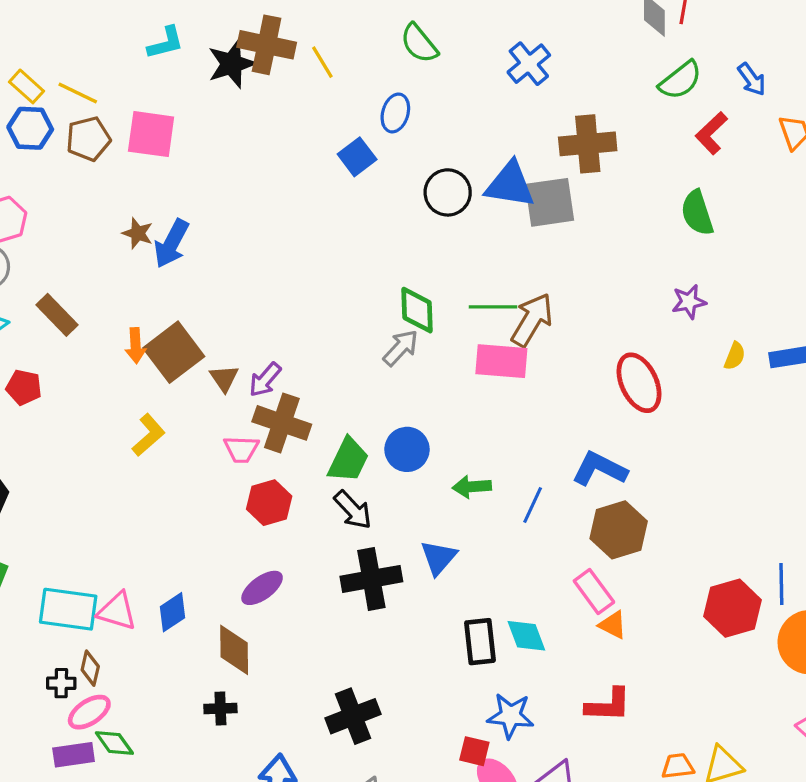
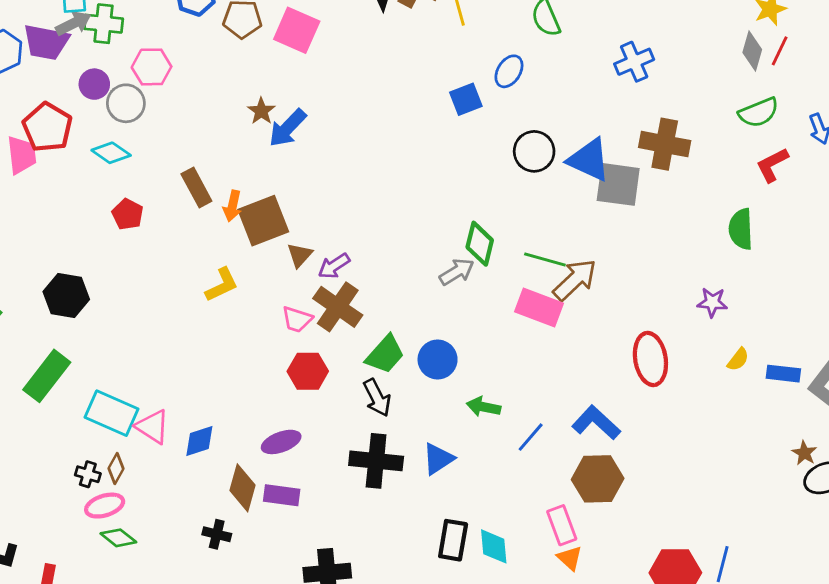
brown rectangle: (57, 315) -> (196, 187), moved
green diamond: (114, 743) -> (118, 538), turned -32
purple rectangle: (74, 755) -> (282, 495), moved

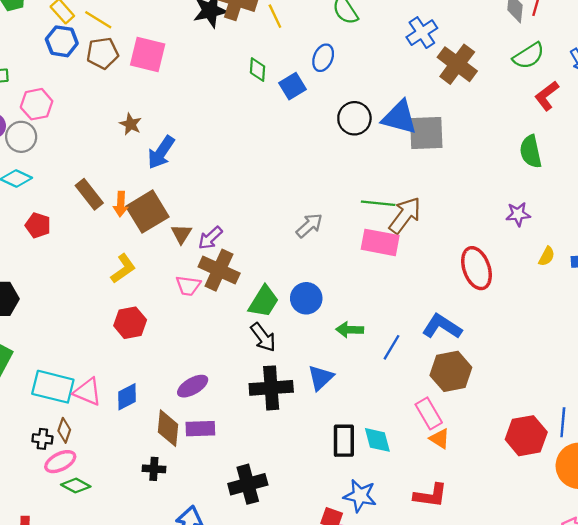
blue arrow: (287, 128) -> (161, 152), moved
brown cross: (665, 144) -> (457, 64), moved, turned 36
green diamond: (480, 244) -> (258, 70), moved, size x0.7
red hexagon: (308, 371) -> (130, 323), moved

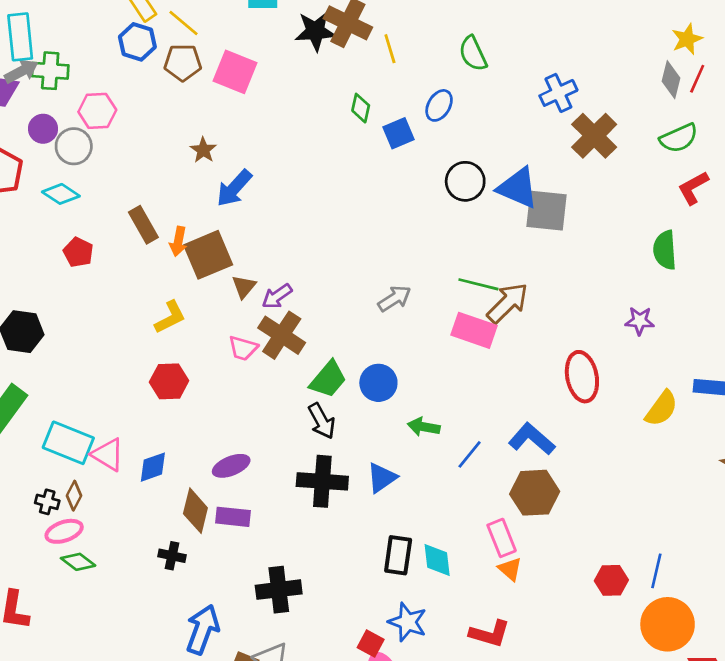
yellow semicircle: (547, 256) -> (662, 409), moved, size x1.6
red hexagon: (526, 436) -> (611, 580), size x0.7

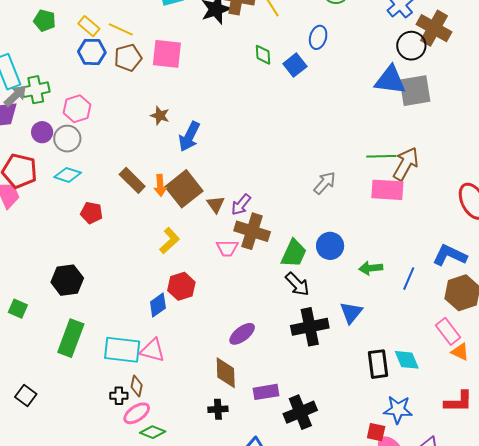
black circle: (465, 181) -> (411, 46), moved
blue diamond: (153, 467) -> (158, 305), moved
purple rectangle: (233, 517) -> (266, 392), moved

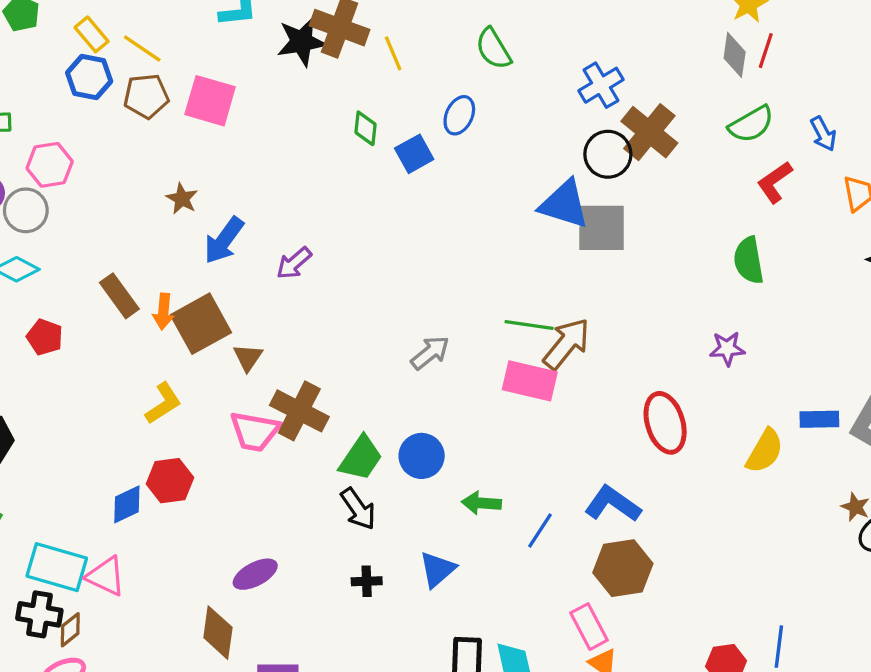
purple arrow: (241, 205) -> (294, 263), moved
pink trapezoid: (227, 248) -> (255, 431), size x1.4
black cross: (310, 327) -> (367, 581), size x0.5
brown diamond: (137, 386) -> (70, 630), turned 30
black cross: (119, 396) -> (39, 614), moved, size x1.5

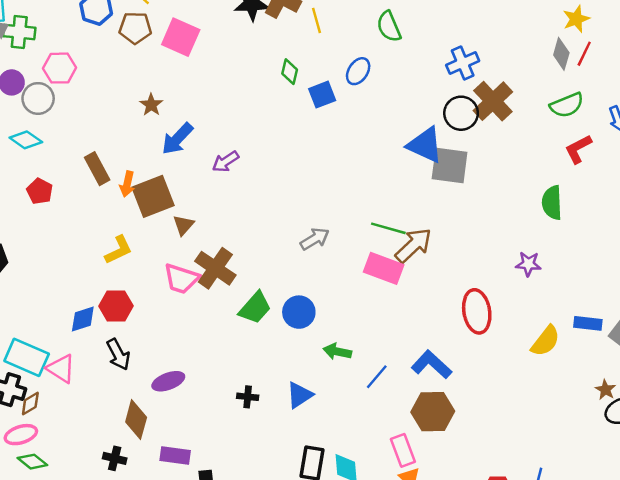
black arrow: (358, 509) -> (118, 354), moved

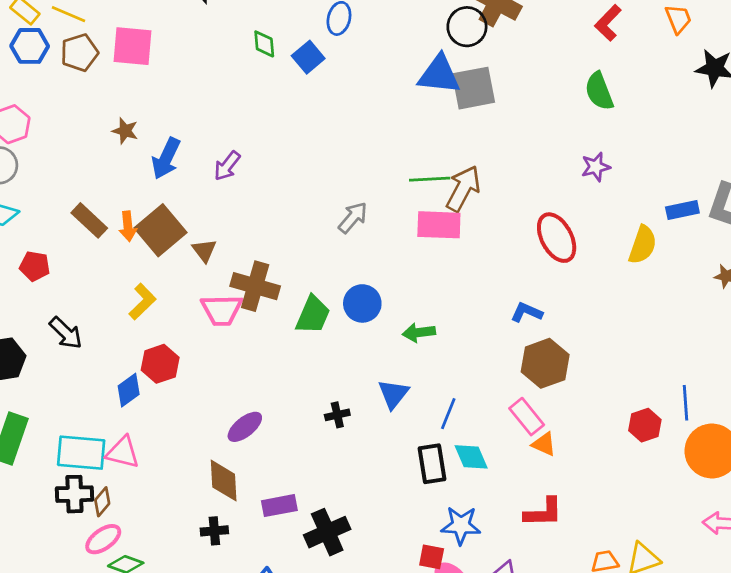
black arrow: (118, 354) -> (66, 333), moved
blue L-shape: (431, 365) -> (527, 312), size x0.7
blue line: (377, 377) -> (448, 414), moved

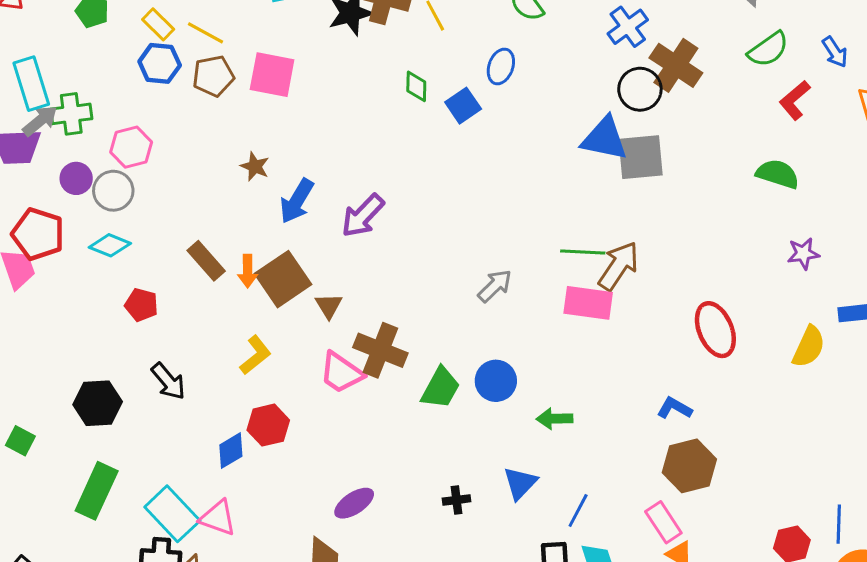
green semicircle: (599, 91) -> (778, 174), turned 123
purple arrow: (227, 166) -> (363, 216), size x1.4
purple star: (596, 167) -> (803, 254), moved
pink trapezoid: (222, 310) -> (341, 373), turned 30
cyan rectangle: (81, 453) -> (172, 514), turned 36

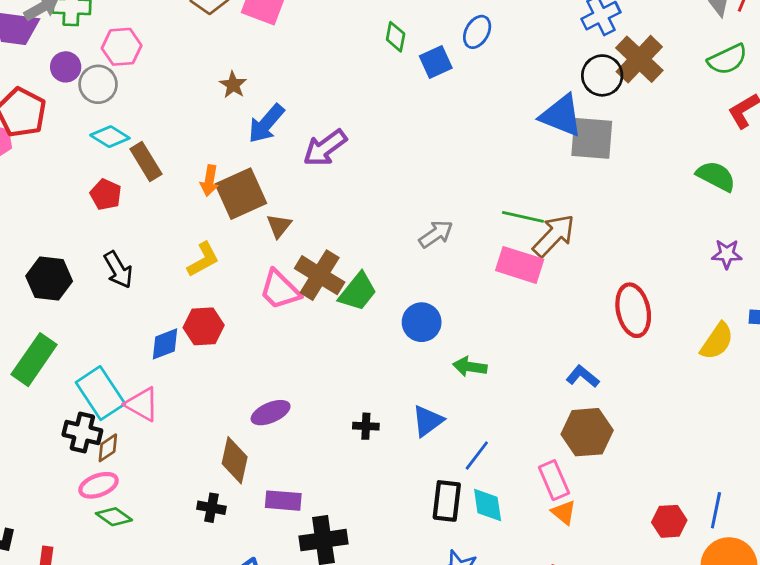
cyan diamond: (110, 245) -> (110, 137), moved
brown rectangle: (206, 261) -> (146, 162), moved
green trapezoid: (441, 388) -> (358, 292), moved

